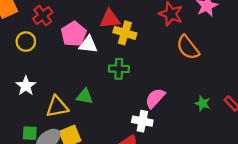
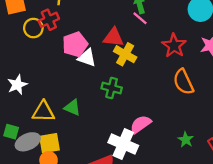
yellow circle: (26, 42) -> (33, 28), moved
white cross: (142, 121) -> (123, 144), size x1.4

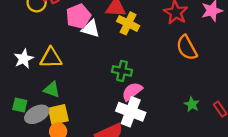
green cross: (112, 88) -> (122, 71), moved
green triangle: (72, 108) -> (52, 90), moved
yellow triangle: (43, 112) -> (51, 58), moved
pink semicircle: (141, 124) -> (132, 91), moved

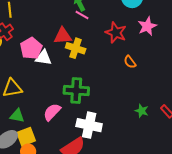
orange semicircle: (187, 48) -> (130, 62), size x0.6
green cross: (122, 71) -> (76, 90), size x1.4
pink semicircle: (132, 91) -> (52, 112), moved

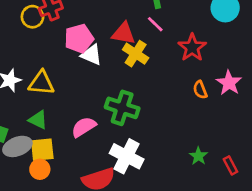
pink line: (82, 15) -> (155, 24), moved
pink star: (147, 26) -> (229, 83), moved, turned -30

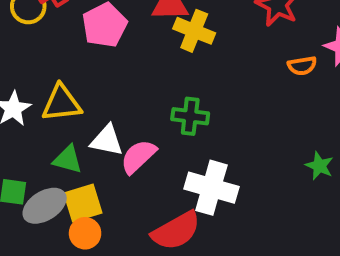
white triangle: (92, 55) -> (107, 140), moved
orange semicircle: (200, 90) -> (302, 66), turned -66
green cross: (122, 108) -> (190, 116), size x0.7

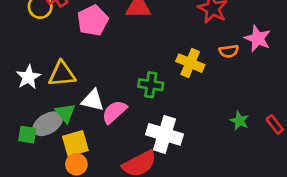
yellow cross: (194, 31) -> (190, 63), moved
green triangle: (68, 160) -> (65, 113), turned 35
gray ellipse: (45, 206) -> (48, 124), moved

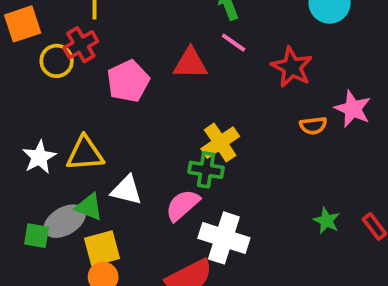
yellow cross: (190, 63) -> (220, 143), moved, turned 32
pink semicircle: (114, 112) -> (183, 205), moved
green triangle: (65, 113) -> (89, 207), turned -30

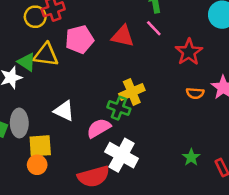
yellow triangle: (85, 153) -> (46, 55), moved
green triangle: (89, 207) -> (27, 62), moved
gray ellipse: (65, 221) -> (19, 123), turned -72

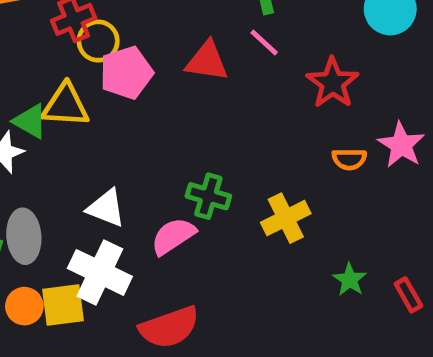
yellow circle: (35, 17) -> (98, 41), moved
yellow cross: (132, 92) -> (286, 218), moved
yellow square: (40, 146) -> (63, 305), moved
white cross: (122, 155) -> (100, 272), moved
orange circle: (37, 165) -> (24, 306), moved

